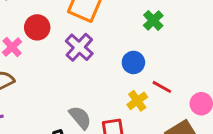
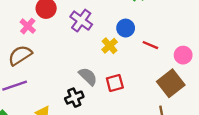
yellow cross: (137, 101) -> (110, 46), moved

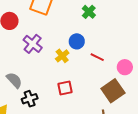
purple cross: (81, 21) -> (33, 44), moved
gray semicircle: (88, 76) -> (14, 80), moved

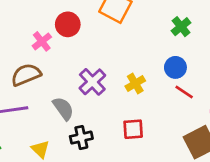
blue circle: (77, 41) -> (175, 67), moved
purple cross: (33, 44) -> (92, 82), moved

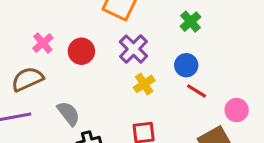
red circle: (68, 24) -> (81, 51), moved
purple cross: (92, 82) -> (134, 49), moved

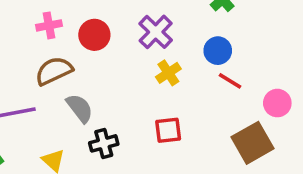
pink cross: (43, 43) -> (49, 25), turned 30
brown semicircle: (27, 79) -> (54, 71), moved

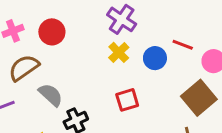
purple cross: (156, 32) -> (122, 19), moved
blue circle: (218, 51) -> (155, 58), moved
red line: (230, 81) -> (183, 45), moved

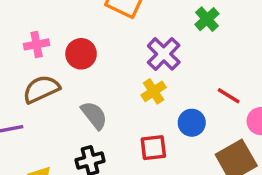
blue circle: (155, 58) -> (192, 123), moved
gray semicircle: (51, 95) -> (94, 115), moved

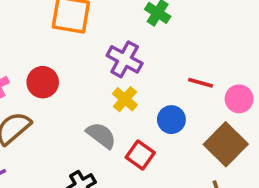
gray semicircle: (94, 115) -> (101, 135), moved
red square: (153, 148) -> (140, 155), turned -32

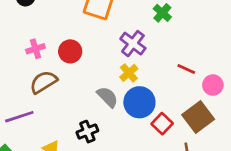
blue circle: (171, 120) -> (139, 102), moved, size x1.5
red square: (140, 155) -> (162, 124), moved

